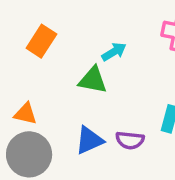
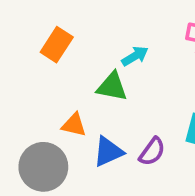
orange triangle: (26, 114) -> (74, 125), moved
purple semicircle: (130, 140) -> (152, 152), turned -60

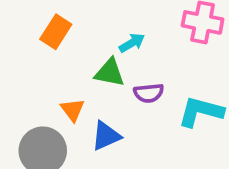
orange triangle: (74, 125) -> (72, 110), turned 40
purple semicircle: (152, 152) -> (149, 93), moved, turned 48

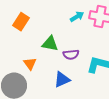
cyan arrow: (132, 43) -> (77, 17), moved
blue triangle: (106, 136) -> (62, 80), moved

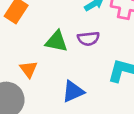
purple semicircle: (71, 55) -> (88, 39), moved

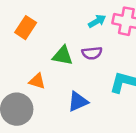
orange triangle: (29, 69) -> (37, 81), turned -36

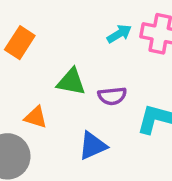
purple semicircle: (92, 53) -> (112, 96), moved

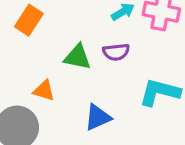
purple semicircle: (112, 96) -> (116, 52), moved

